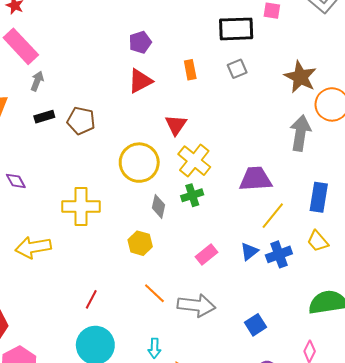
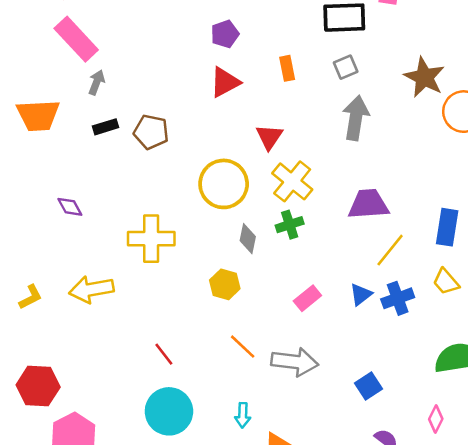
gray arrow: (300, 133) -> (356, 118), moved
red line: (91, 299) -> (164, 354), turned -66

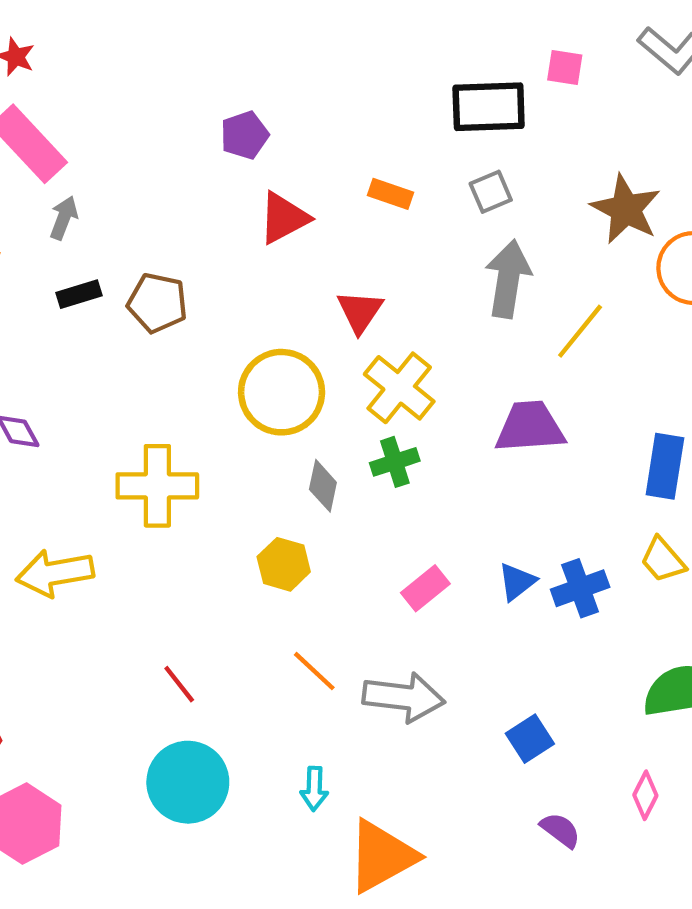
purple pentagon: (225, 34) -> (244, 135), moved
orange rectangle: (287, 68) -> (390, 194), turned -60
yellow line: (390, 250) -> (580, 331), moved

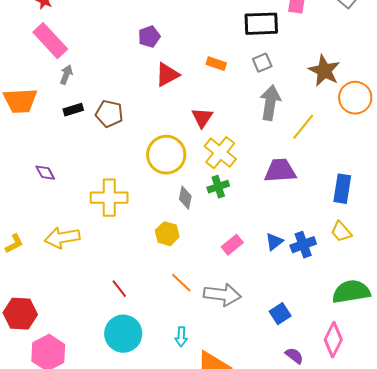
pink diamond: (645, 795) -> (333, 340), size x1.6

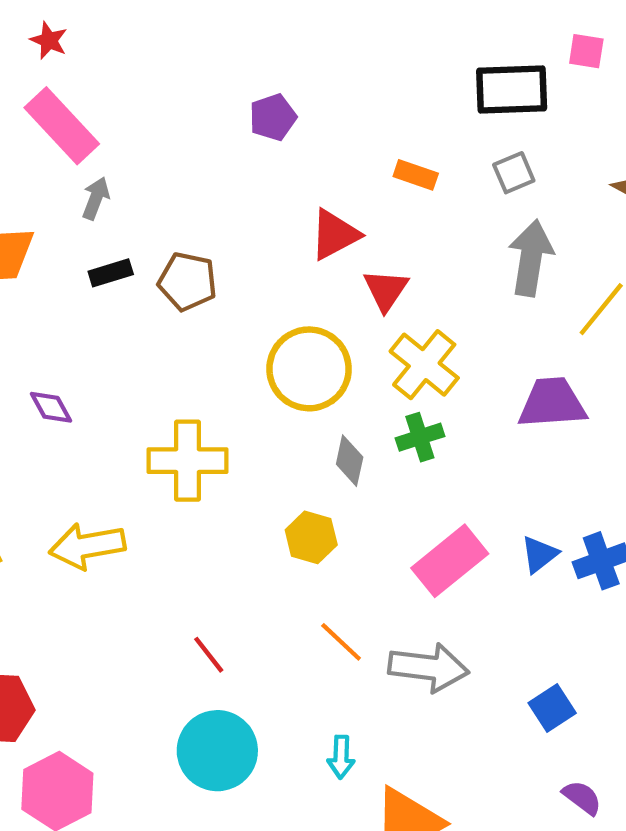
red triangle: (167, 75) -> (335, 235), moved
pink rectangle: (232, 245) -> (450, 561), size x1.6

